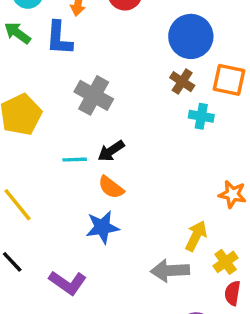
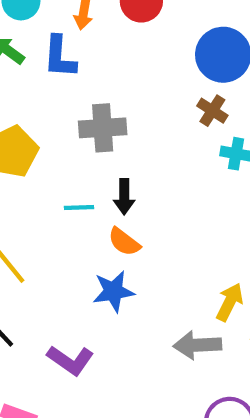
gray cross: (94, 95) -> (103, 128), turned -33
black arrow: (111, 151) -> (124, 197), turned -56

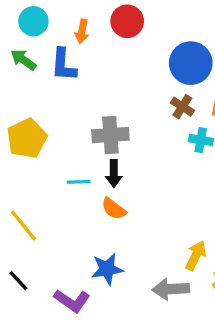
gray cross: (103, 128) -> (110, 135), moved
blue star: (113, 291) -> (107, 269), moved

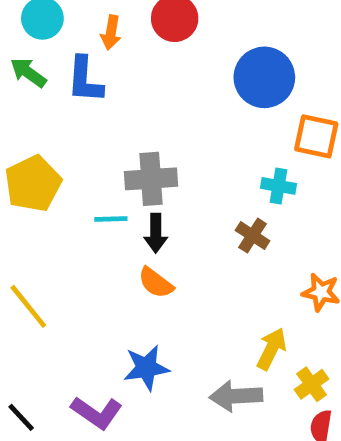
brown cross: (182, 107) -> (253, 236), moved
cyan line: (79, 182) -> (111, 219), moved
black line: (18, 281) -> (21, 417), moved

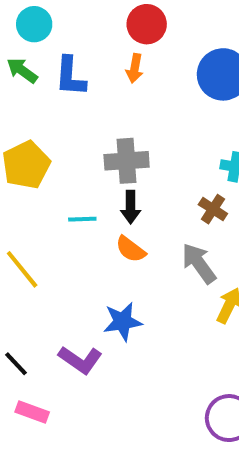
orange arrow: (111, 33) -> (135, 68), moved
cyan line: (111, 219) -> (82, 219), moved
gray arrow: (236, 396) -> (199, 263), moved, turned 57

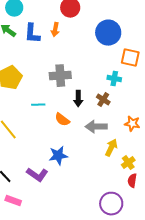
orange arrow: (135, 68) -> (55, 30), moved
black arrow: (131, 207) -> (78, 99), moved
gray arrow: (199, 263) -> (96, 127), turned -55

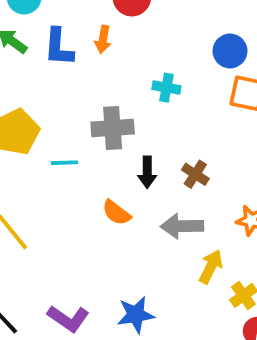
blue circle: (108, 33) -> (230, 51), moved, size x0.7
cyan cross: (114, 79) -> (166, 88), moved
cyan line: (38, 105) -> (64, 163), moved
blue star: (58, 156) -> (136, 315), moved

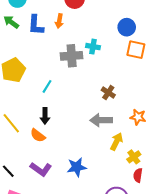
gray cross: (113, 128) -> (72, 56), moved
cyan line: (64, 163) -> (47, 86), moved, turned -56
black arrow: (147, 172) -> (45, 116), moved
orange semicircle: (116, 213) -> (38, 135), moved

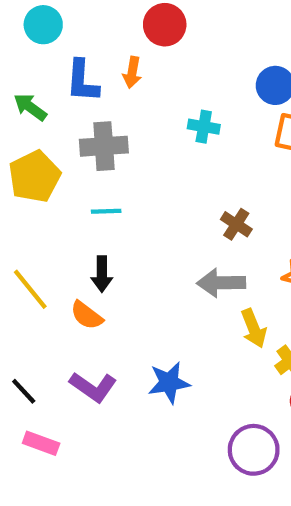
green arrow: (11, 22) -> (30, 107), moved
gray cross: (72, 56) -> (104, 146), moved
cyan line: (47, 86) -> (106, 211), turned 56
yellow arrow: (116, 142) -> (254, 328), turned 132

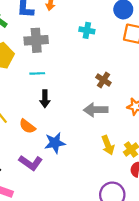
black arrow: (102, 274) -> (45, 99), moved
yellow arrow: (254, 328) -> (108, 145), moved
blue star: (169, 383) -> (55, 143), moved

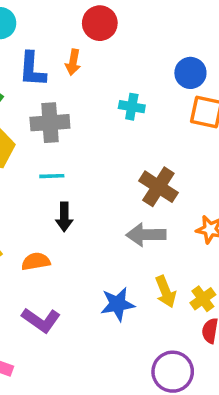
brown cross: (103, 80) -> (158, 187), size x1.5
orange semicircle: (27, 126) -> (36, 261), turned 133
blue star: (55, 143) -> (118, 304), moved

